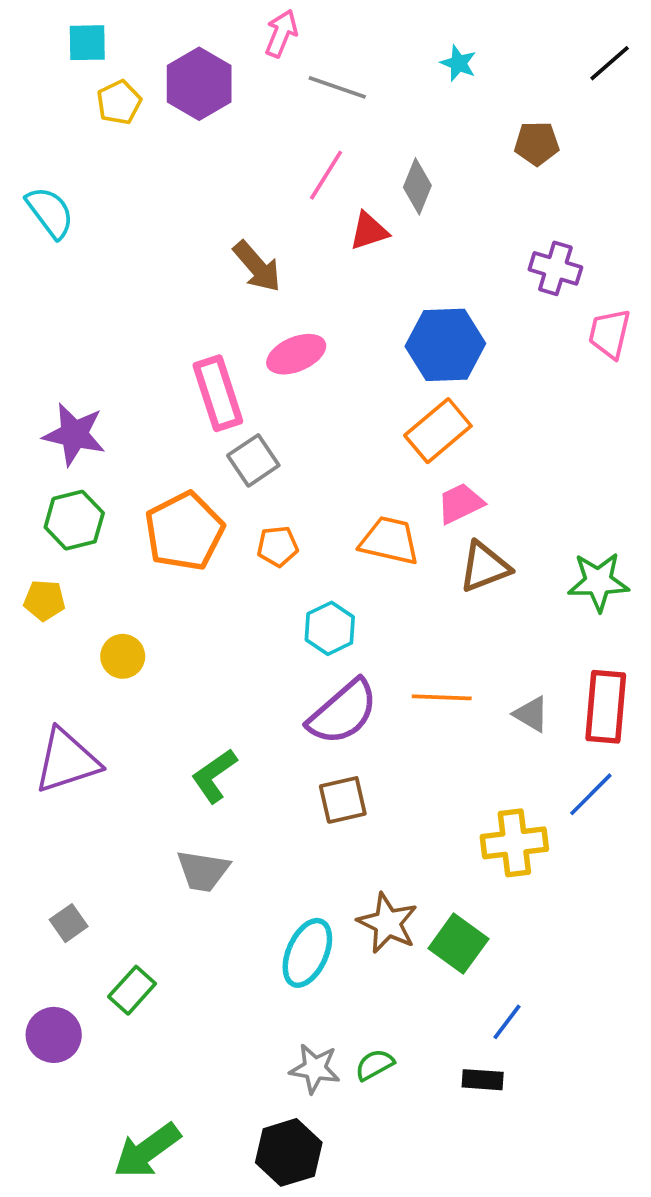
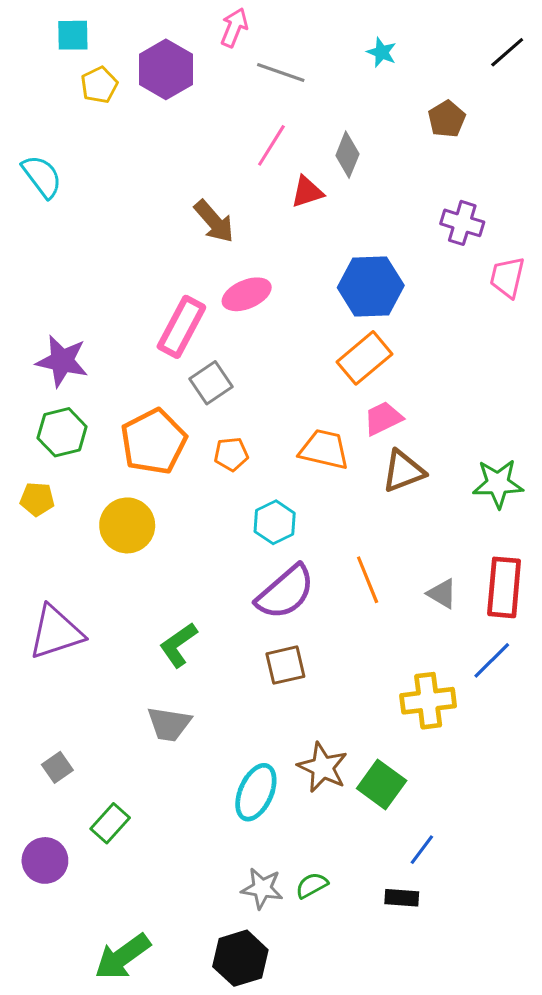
brown pentagon: (537, 143) -> (447, 119), turned -30
pink rectangle: (218, 393) -> (181, 327), turned 46
yellow circle: (123, 656) -> (127, 525), moved, size x1.5
orange line: (442, 697) -> (368, 580), turned 66

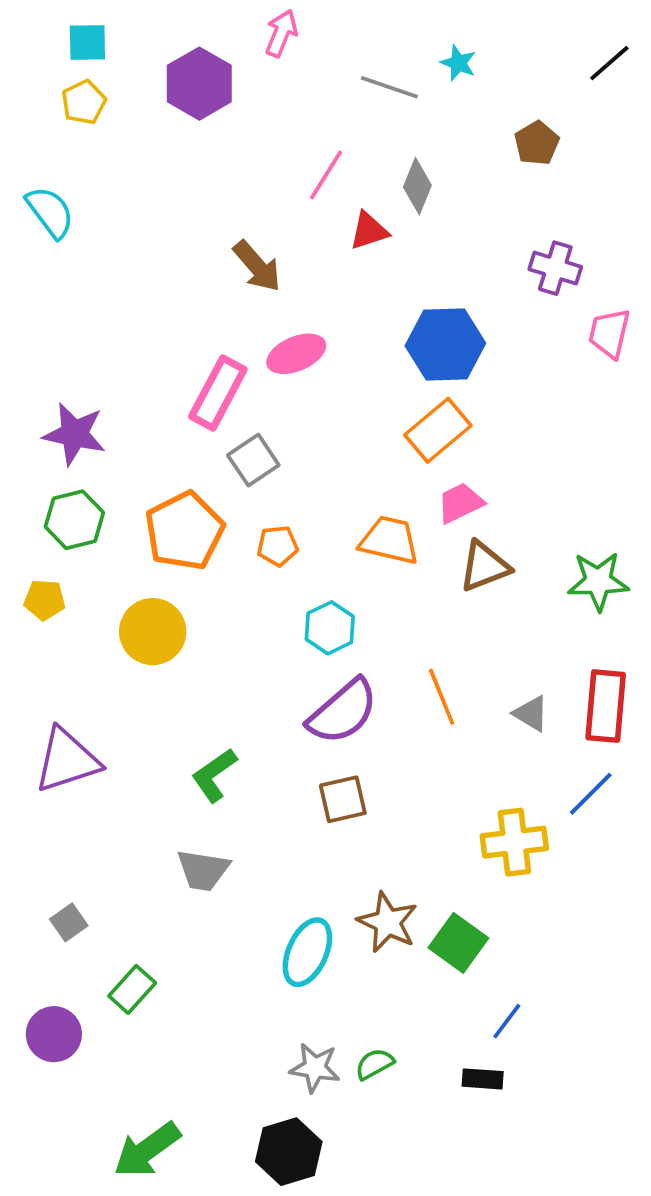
gray line: (281, 72) -> (389, 87), moved
yellow pentagon: (99, 85) -> (84, 102), moved

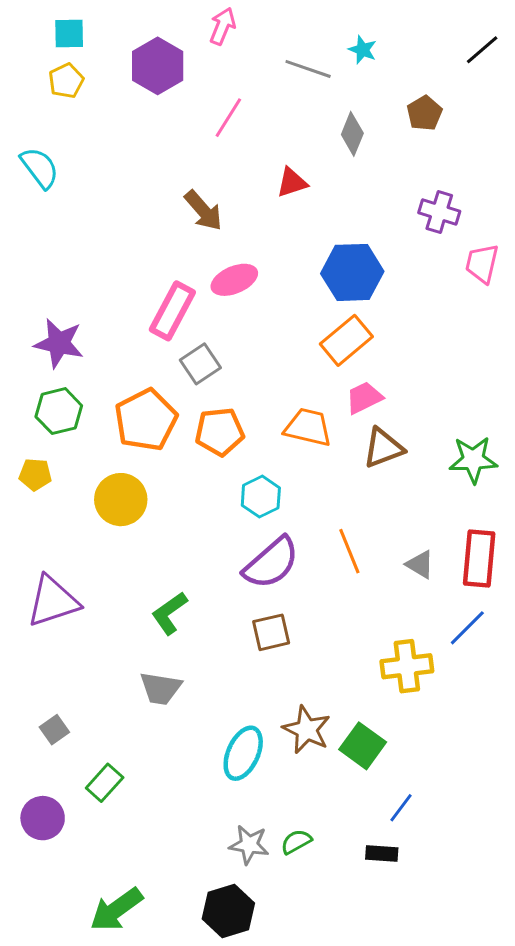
pink line: (326, 175) -> (228, 118), moved
gray diamond: (417, 186) -> (352, 134), moved
orange pentagon: (278, 546) -> (220, 432), size x1.5

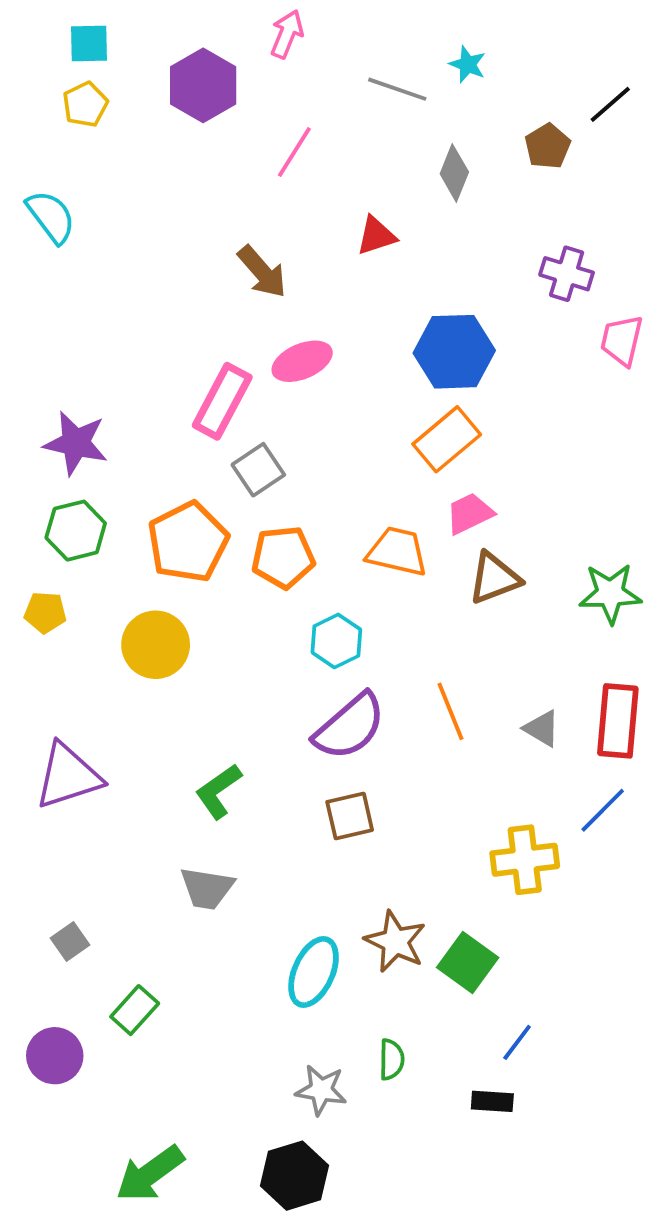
black line: (482, 50) -> (610, 104), moved
green semicircle: (296, 842) -> (392, 1060), moved, turned 120

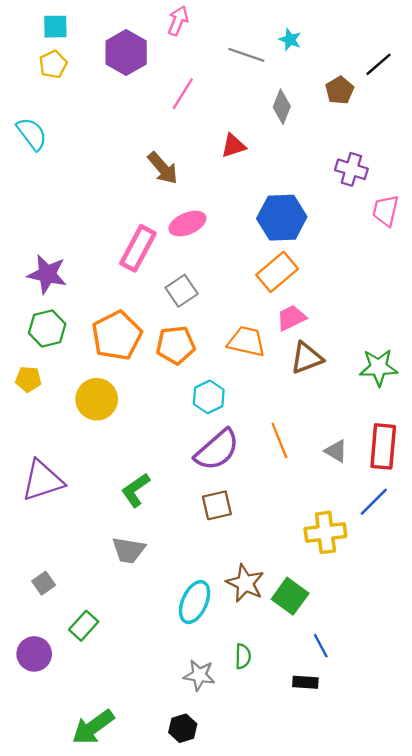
gray square: (258, 470) -> (182, 291), moved
blue line: (517, 1042) -> (321, 646), turned -65
black hexagon: (294, 1176) -> (183, 728), size x0.7

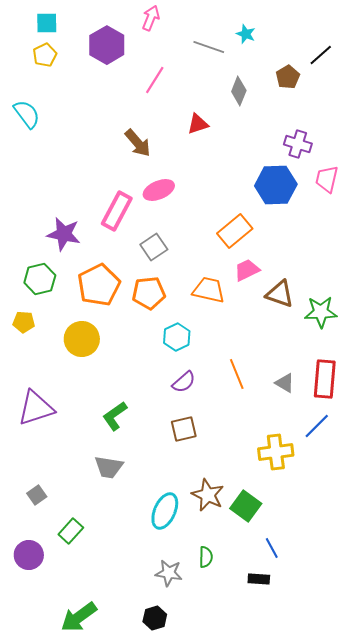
blue hexagon: (282, 218) -> (276, 185), moved
purple star: (47, 274) -> (64, 234), moved
brown triangle: (307, 358) -> (280, 294), moved, turned 40
purple semicircle: (217, 450) -> (184, 382), size x0.6

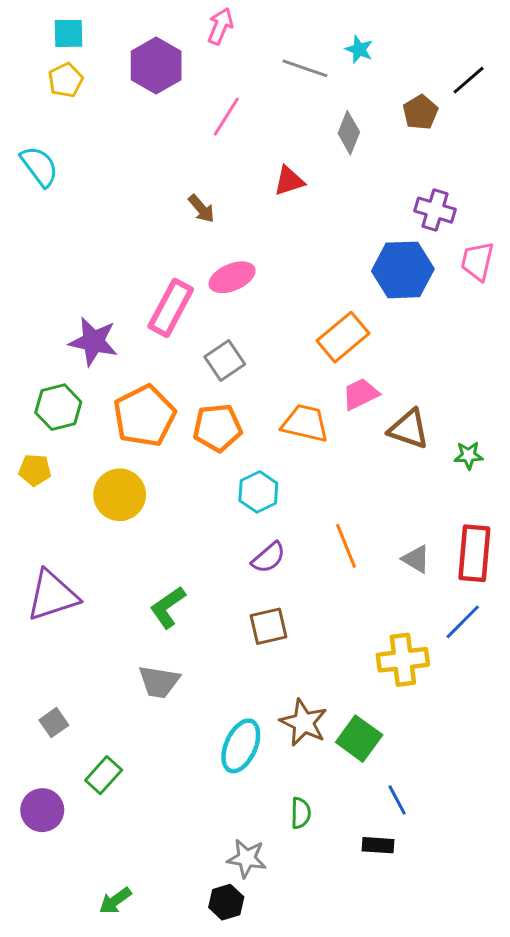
brown arrow: (138, 143) -> (201, 209), size x0.7
green star: (321, 312) -> (469, 455), size x0.6
gray star: (169, 573) -> (247, 858), moved
green arrow: (79, 617) -> (115, 901), size x0.6

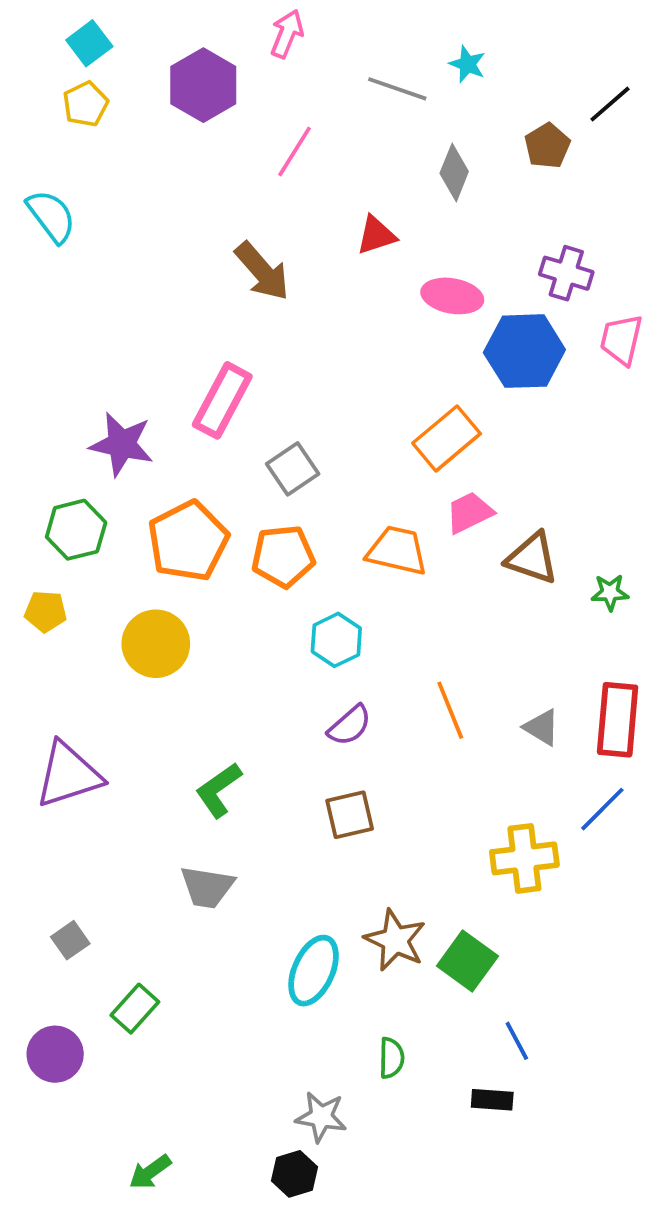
cyan square: (69, 33) -> (89, 43), turned -36
brown arrow: (201, 209) -> (262, 271), size x1.6
pink ellipse: (232, 277) -> (452, 296), moved, turned 33

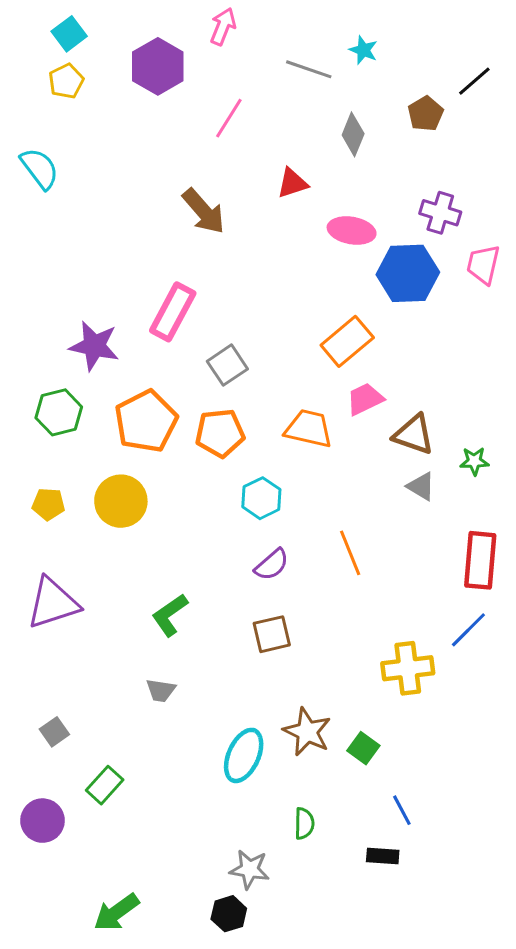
yellow pentagon: (46, 611) -> (48, 504), moved
gray triangle: (542, 727) -> (421, 486), moved
gray trapezoid: (207, 887) -> (161, 690), size x0.7
green square: (467, 961) -> (363, 748), size x0.7
green arrow: (150, 1172) -> (116, 912), size x1.4

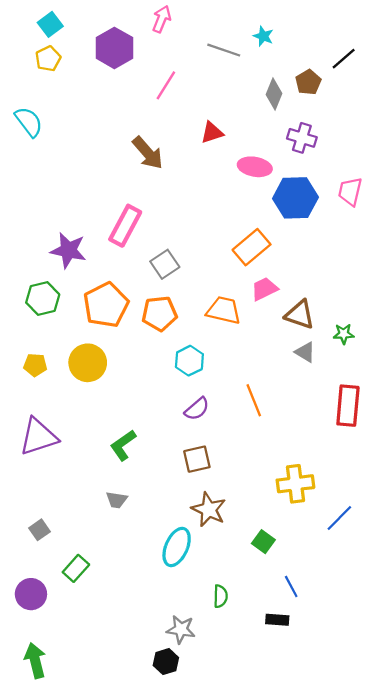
gray diamond: (353, 134) -> (274, 94), moved
purple cross: (440, 213) -> (302, 138), moved
blue line: (468, 630) -> (339, 518), moved
brown star: (307, 732) -> (209, 509), moved
green arrow: (116, 912) -> (35, 660), moved, turned 112

